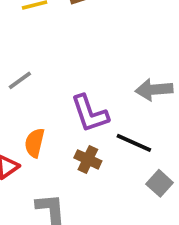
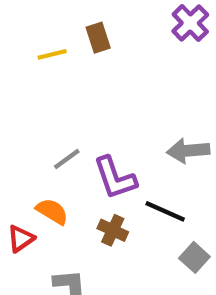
gray line: (20, 80) -> (67, 159), moved
orange semicircle: (35, 143) -> (52, 211), turned 108

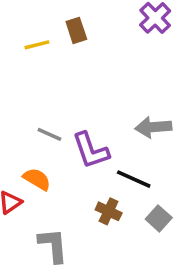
gray line: (67, 159) -> (49, 134), turned 60
brown cross: (113, 230) -> (109, 211), moved

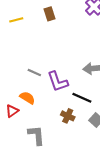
yellow line: (37, 45) -> (16, 20), moved

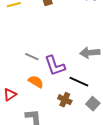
orange semicircle: (27, 98) -> (36, 82), moved

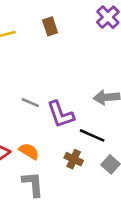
orange semicircle: (36, 82) -> (29, 151), moved

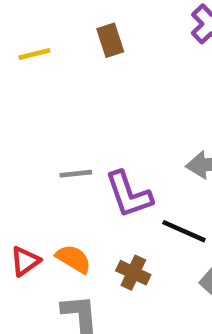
gray line: (30, 103) -> (76, 174), turned -30
brown cross: (74, 159) -> (133, 273), moved

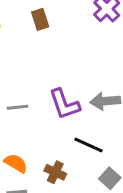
purple L-shape: (129, 194) -> (64, 104), moved

